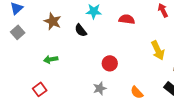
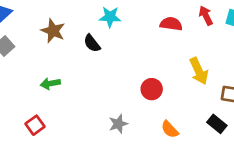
red semicircle: (127, 19) -> (171, 24), moved
red circle: (110, 63) -> (152, 89), moved

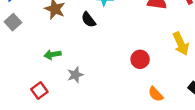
gray star: (118, 124) -> (75, 75), moved

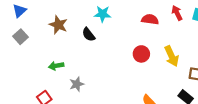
red circle: (140, 59) -> (141, 54), moved

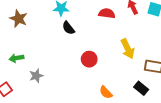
black semicircle: (89, 35) -> (68, 28), moved
red circle: (141, 54) -> (89, 59), moved

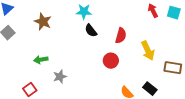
red semicircle: (107, 13) -> (121, 36), moved, turned 98
black rectangle: (141, 88) -> (150, 89), moved

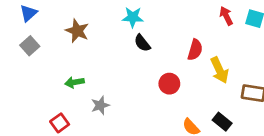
red semicircle: (121, 36) -> (195, 50), moved

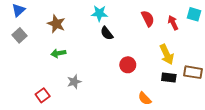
red arrow: (226, 16) -> (173, 23), moved
red semicircle: (195, 50) -> (148, 19), moved, turned -42
green arrow: (75, 82) -> (58, 53), moved
black rectangle: (222, 122) -> (169, 77), moved, turned -32

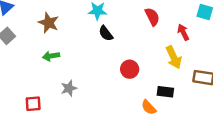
red arrow: (173, 23) -> (183, 32), moved
black rectangle: (169, 77) -> (165, 92), moved
red square: (43, 95) -> (33, 104), turned 32

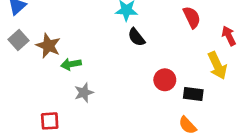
brown star: (49, 23) -> (48, 46), moved
gray star: (69, 88) -> (84, 93), moved
black rectangle: (165, 92) -> (193, 94), moved

